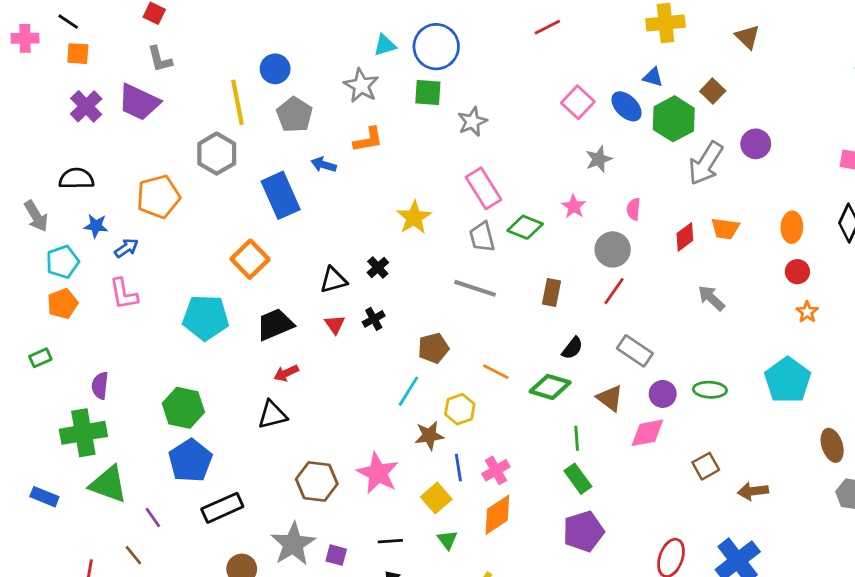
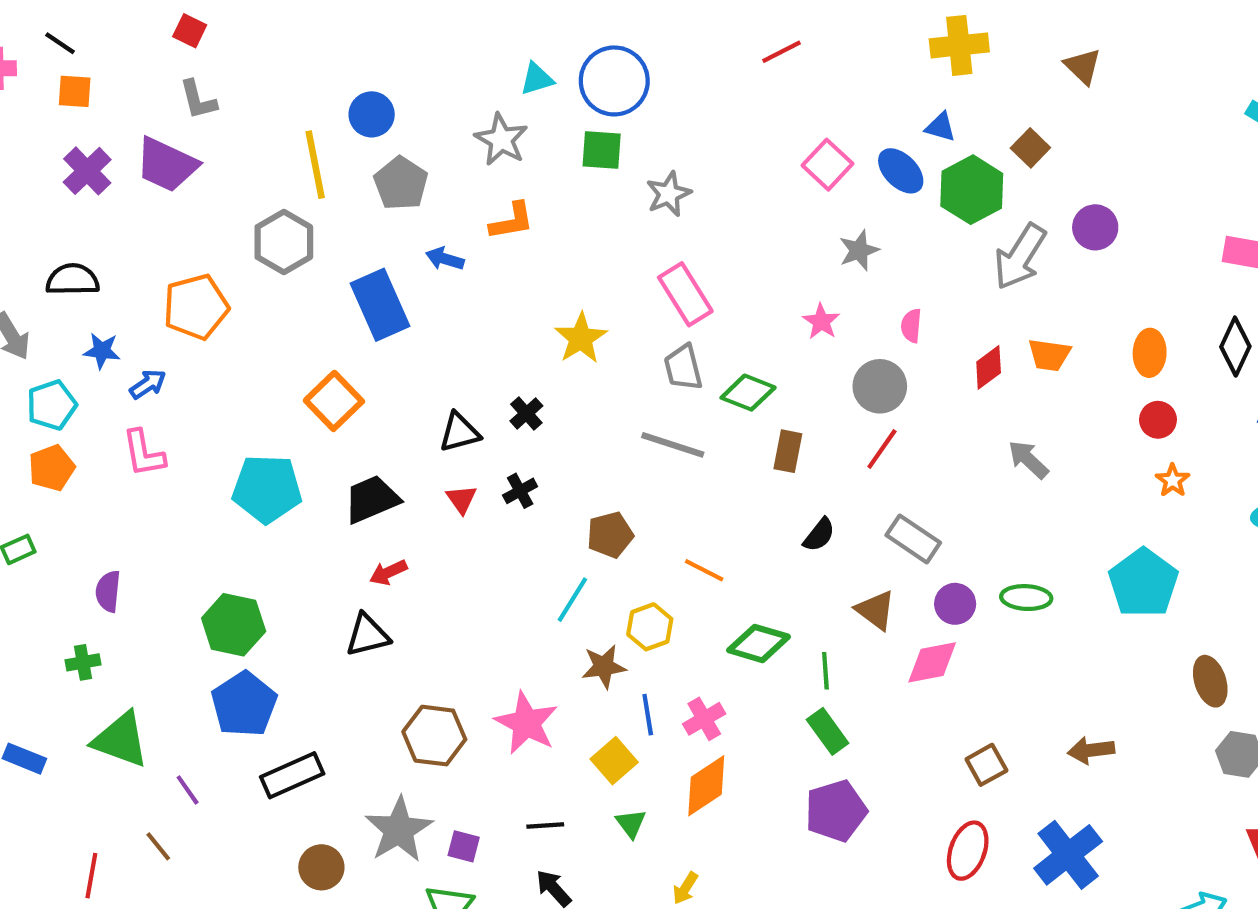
green diamond: (525, 227) -> (748, 393), moved
green diamond: (550, 387) -> (759, 644), moved
green cross: (83, 433) -> (83, 662), size x0.5
brown square: (706, 466) -> (986, 765), moved

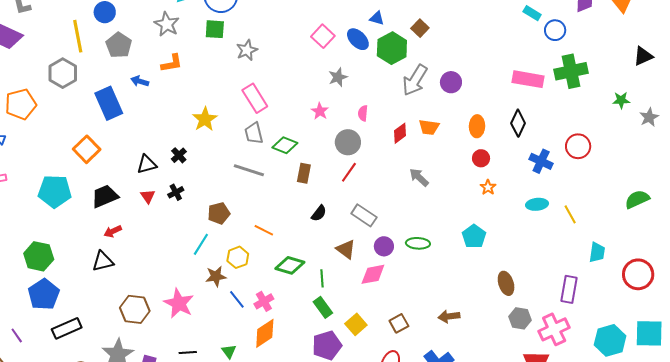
purple circle: (1095, 227) -> (451, 82), moved
cyan pentagon: (1143, 583) -> (474, 236), size x0.7
blue line: (648, 715) -> (237, 299), turned -30
yellow square: (614, 761) -> (356, 324), moved

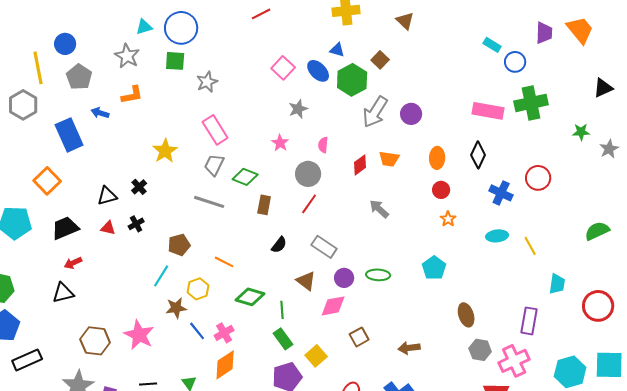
gray trapezoid: (254, 133) -> (214, 165), turned 40
red triangle: (148, 196) -> (108, 228), turned -42
brown square: (399, 323) -> (359, 337), moved

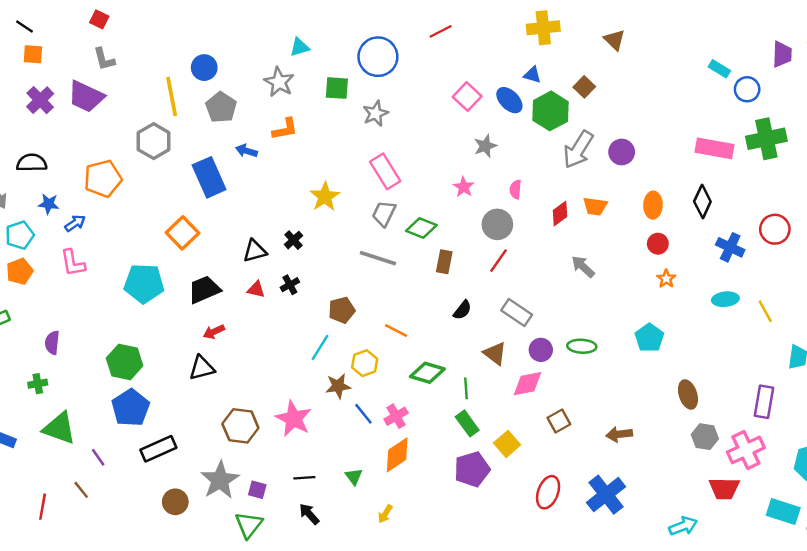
blue circle: (181, 28) -> (378, 57), moved

